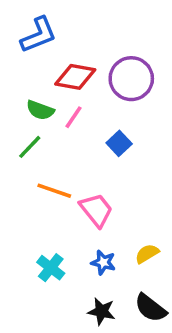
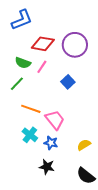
blue star: (103, 262) -> (51, 143), moved
cyan cross: (51, 268) -> (30, 135), moved
black star: (102, 311) -> (47, 167), moved

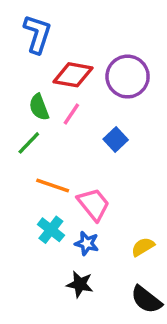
blue L-shape: (22, 20) -> (37, 34), turned -50
green semicircle: (23, 63) -> (39, 107), turned 49

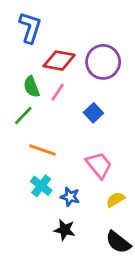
pink trapezoid: (93, 204) -> (99, 165), moved

